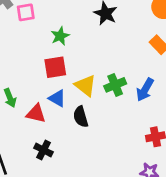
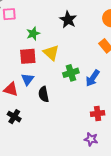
yellow triangle: (85, 86) -> (51, 53), moved
blue triangle: (57, 98) -> (27, 79), turned 32

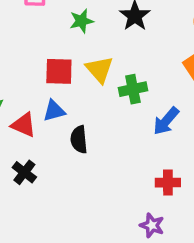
green star: (33, 34) -> (81, 21), moved
green cross: (71, 73) -> (133, 89), moved
blue triangle: (27, 79) -> (54, 111), turned 32

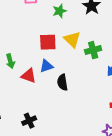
black cross: (24, 172) -> (29, 121), moved, turned 32

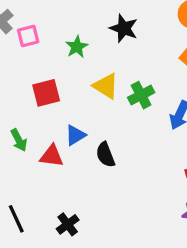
red square: (48, 42) -> (46, 93), moved

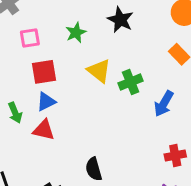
pink square: (28, 36) -> (30, 38), moved
blue triangle: (75, 135) -> (46, 102), moved
black semicircle: (105, 155) -> (94, 169), moved

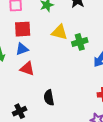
yellow triangle: (99, 71) -> (60, 32), turned -30
red triangle: (44, 130) -> (27, 69), moved

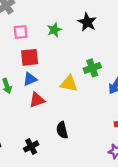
yellow triangle: (60, 32) -> (69, 84), moved
red triangle: (27, 69) -> (37, 100), turned -35

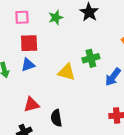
red triangle: (37, 100) -> (31, 105), moved

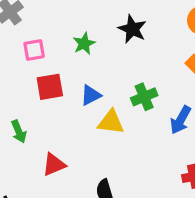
blue triangle: (28, 65) -> (91, 95), moved
red triangle: (31, 105) -> (54, 164), moved

